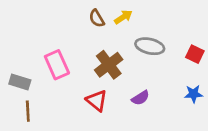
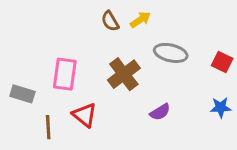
pink rectangle: (57, 65) -> (65, 74), turned 32
red triangle: (97, 101) -> (84, 115), moved
brown line: (28, 111) -> (48, 127), moved

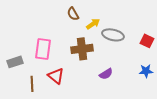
yellow arrow: (140, 20) -> (93, 24), moved
brown cross: (124, 74) -> (82, 49), turned 30
gray rectangle: (22, 94) -> (15, 62), turned -35

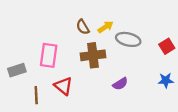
brown semicircle: (73, 14) -> (83, 27), moved
red square: (147, 41) -> (167, 46), turned 32

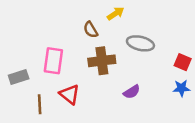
yellow arrow: (105, 27) -> (116, 14), moved
red square: (167, 46) -> (183, 62), moved, turned -35

